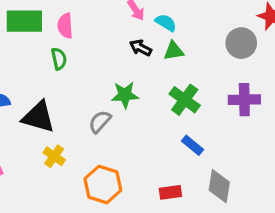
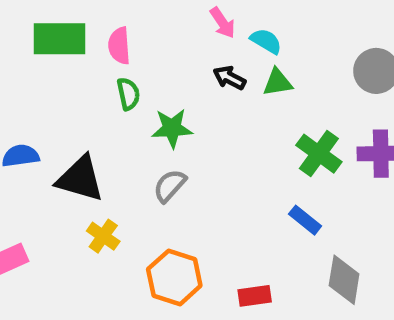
green semicircle: (59, 59) -> (128, 94), moved
green star: (125, 95) -> (172, 128), moved
green cross: (185, 100) -> (319, 154), moved
red rectangle: (170, 192) -> (255, 296), moved

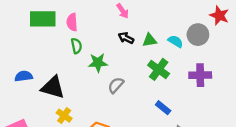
cyan semicircle: (266, 41) -> (175, 41), moved
green cross: (319, 154) -> (159, 69), moved
gray semicircle: (170, 186) -> (116, 85), moved

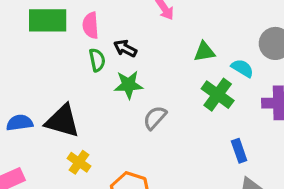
black arrow: (126, 38) -> (125, 48), moved
cyan semicircle: (175, 41) -> (242, 68), moved
blue semicircle: (24, 76) -> (20, 123), moved
blue rectangle: (163, 108) -> (239, 151), moved, turned 32

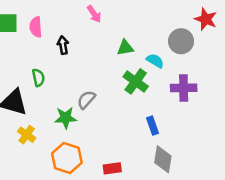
black arrow: (125, 48) -> (63, 45), turned 54
green semicircle: (97, 60) -> (38, 78), moved
green star: (128, 85) -> (66, 118), moved

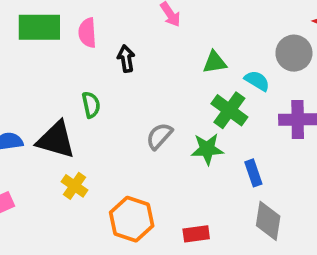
green star: (66, 118) -> (207, 149), moved

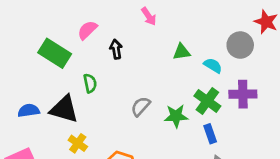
green rectangle: (39, 27) -> (55, 53), moved, turned 32
pink semicircle: (87, 33) -> (87, 30), turned 50
green cross: (229, 110) -> (207, 101), moved

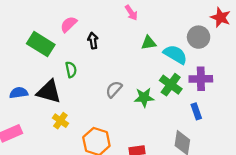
pink arrow: (149, 16) -> (131, 13), moved
cyan semicircle: (213, 66) -> (175, 54), size x1.5
blue rectangle: (210, 134) -> (196, 111), moved

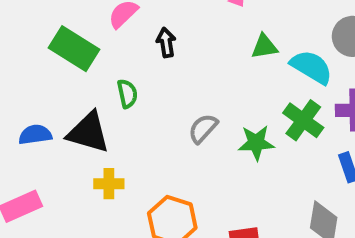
yellow cross: (60, 121) -> (109, 184), turned -35

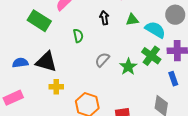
black arrow: (166, 43) -> (104, 18), moved
green semicircle: (127, 94) -> (78, 36), moved
green star: (256, 143) -> (128, 67), turned -30

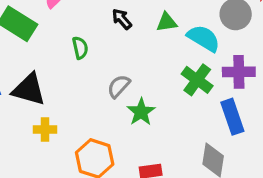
black arrow: (104, 18) -> (122, 19), turned -32
green star: (128, 67) -> (141, 112), moved
blue rectangle: (173, 79) -> (232, 117), size x1.5

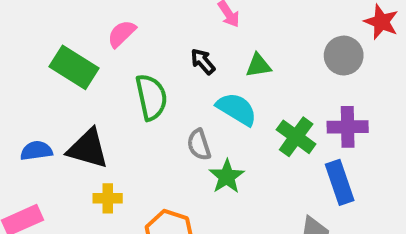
cyan semicircle: (204, 38) -> (237, 109), moved
green semicircle: (80, 48) -> (151, 97), size x1.6
gray semicircle: (119, 86) -> (199, 145), turned -60

